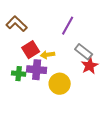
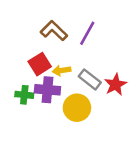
brown L-shape: (17, 24) -> (54, 31), moved
gray rectangle: (84, 52) -> (90, 79), moved

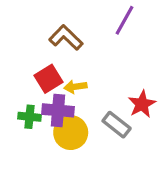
purple line: (87, 33) -> (124, 20), moved
gray rectangle: (90, 79) -> (117, 125), moved
yellow circle: (77, 108) -> (71, 133), moved

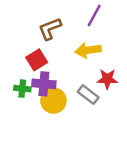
brown L-shape: (66, 38) -> (50, 29), turned -65
yellow arrow: (75, 87) -> (88, 50), moved, size x1.5
red star: (142, 104) -> (107, 79), turned 30

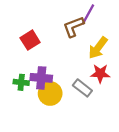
brown L-shape: (50, 29) -> (74, 27), moved
yellow arrow: (88, 50) -> (98, 48), moved, turned -45
red square: (37, 60) -> (30, 40), moved

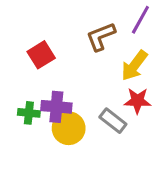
purple line: (88, 14) -> (140, 20), moved

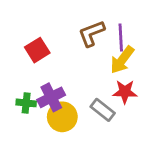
purple line: (140, 20) -> (121, 38), moved, turned -32
purple cross: (56, 107) -> (51, 97), turned -32

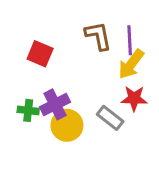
brown L-shape: (91, 33) -> (98, 36), turned 100
red square: (37, 50) -> (40, 54), turned -35

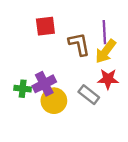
brown L-shape: (98, 36) -> (79, 44), moved
red square: (40, 54) -> (45, 26), moved, turned -30

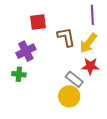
purple line: (104, 32) -> (92, 15), moved
purple cross: (44, 84) -> (26, 51), moved
yellow circle: (54, 101) -> (69, 96), moved

